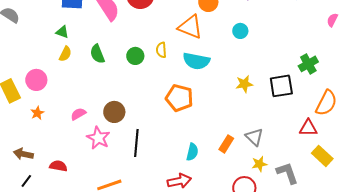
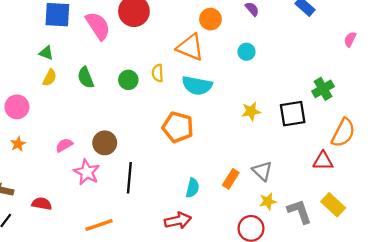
yellow rectangle: (322, 156) -> (333, 205), moved

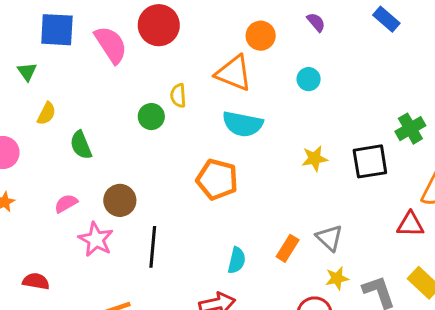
green triangle: (46, 53) -> (27, 72), moved, turned 35
yellow semicircle: (158, 73) -> (178, 96), moved
green semicircle: (86, 78) -> (81, 145), moved

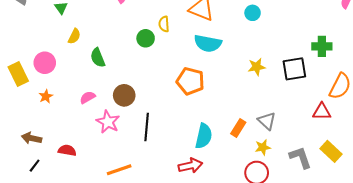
green cross: (410, 129) -> (322, 46), turned 30
cyan semicircle: (237, 260) -> (204, 136), size x1.4
yellow star: (337, 278) -> (263, 147), moved

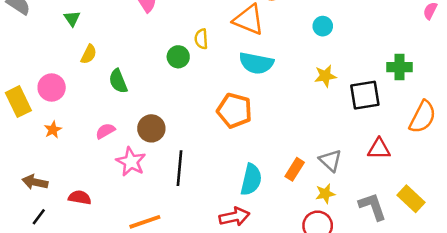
cyan circle: (253, 13) -> (323, 26), moved
yellow star: (257, 67) -> (325, 76), moved
red triangle: (322, 112) -> (379, 149), moved

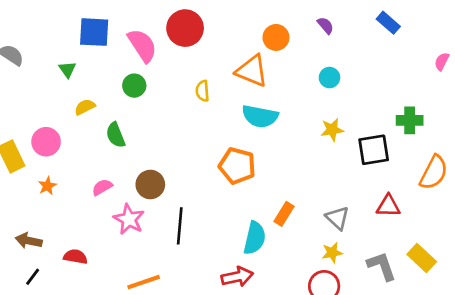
yellow semicircle: (89, 54) -> (85, 107), turned -144
green circle: (178, 57) -> (134, 86), moved
orange rectangle: (295, 169) -> (284, 214), moved

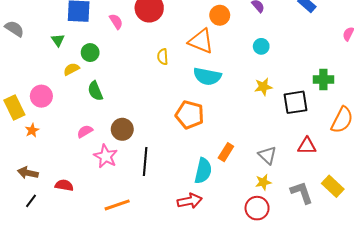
pink semicircle: (142, 45) -> (116, 21), size x0.6
green circle: (134, 86) -> (90, 53), moved
orange star: (47, 186) -> (32, 130), moved

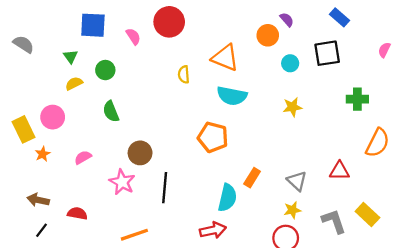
orange circle: (220, 15) -> (268, 35), moved
yellow semicircle: (71, 69) -> (74, 83), moved
black square: (295, 102) -> (327, 53), moved
pink semicircle: (85, 131) -> (83, 157), moved

